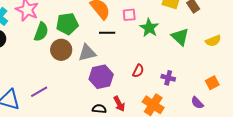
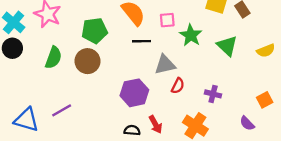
green semicircle: (41, 32) -> (53, 58), moved
gray triangle: (87, 53) -> (165, 65), moved

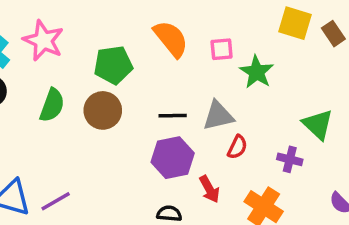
black line: (141, 41) -> (173, 116), moved
green triangle: (227, 46) -> (318, 124), moved
purple line: (62, 110) -> (56, 201), moved
red arrow: (156, 124) -> (209, 189), moved

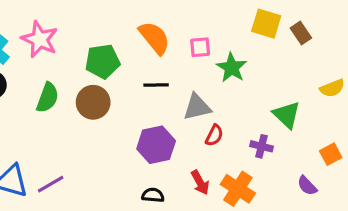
black line: (173, 116) -> (156, 85), moved
red arrow: (209, 189) -> (200, 183), moved

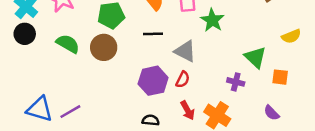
green semicircle: (47, 98) -> (68, 44), turned -80
gray triangle: (197, 107) -> (185, 51), turned 40
red semicircle: (214, 135) -> (183, 80), moved
orange square: (331, 154) -> (280, 77), moved, turned 35

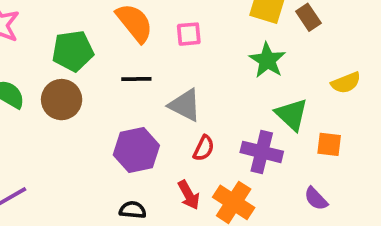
green star: (212, 20) -> (267, 60), moved
red semicircle: (183, 80) -> (204, 148), moved
purple cross: (236, 82) -> (262, 152), size x1.5

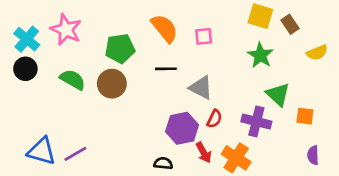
yellow semicircle: (346, 83) -> (317, 53), moved
purple hexagon: (136, 150) -> (182, 128), moved
purple semicircle: (316, 199) -> (313, 155), moved, turned 42

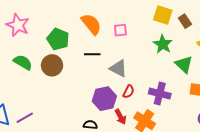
green pentagon: (120, 49) -> (58, 39), turned 30
green triangle: (278, 94) -> (184, 64), moved

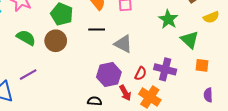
red semicircle: (129, 92) -> (141, 73), moved
purple line: (25, 118) -> (28, 75), moved

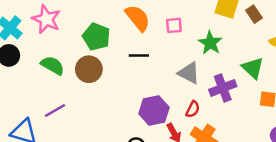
green star: (168, 19) -> (210, 43), moved
gray triangle: (123, 44) -> (189, 73), moved
purple cross: (165, 69) -> (223, 88), moved, turned -35

